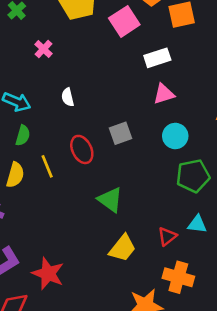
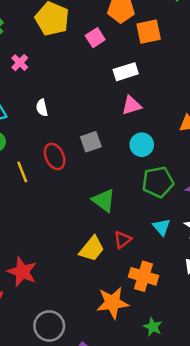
pink square: (124, 21) -> (95, 38), size x0.7
green triangle: (110, 200) -> (104, 200), moved
cyan triangle: (197, 224) -> (161, 227), turned 42
red triangle: (167, 236) -> (123, 240), moved

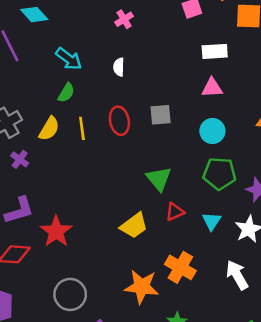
pink cross: (20, 63) -> (124, 19), moved
red triangle: (123, 240) -> (175, 212), moved

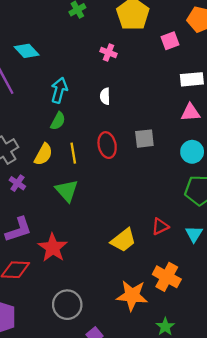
pink cross: (124, 19) -> (108, 53), turned -35
cyan arrow: (69, 59) -> (59, 90), turned -110
green triangle: (159, 179) -> (67, 191), moved

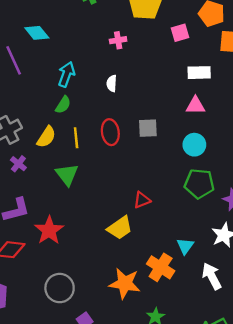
pink cross: (108, 53) -> (118, 40), turned -35
red triangle: (160, 226) -> (142, 200), moved
cyan triangle: (194, 234) -> (185, 246), moved

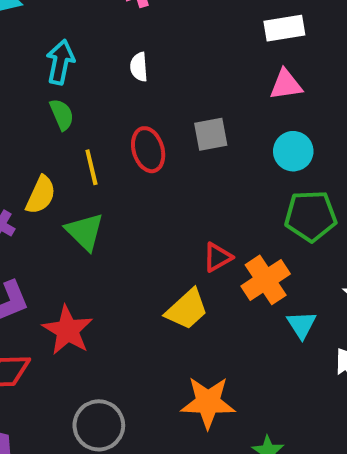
green semicircle: (63, 105) -> (62, 114), turned -48
yellow semicircle: (46, 137) -> (41, 195), moved
orange cross: (161, 267) -> (266, 280), moved, turned 32

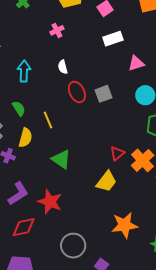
white rectangle: (284, 28) -> (113, 39), moved
green semicircle: (62, 114) -> (19, 108), moved
red ellipse: (148, 150) -> (77, 92), moved
green triangle: (85, 232) -> (61, 159), moved

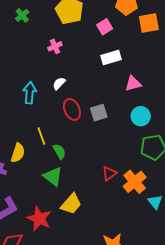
white semicircle: (63, 67) -> (59, 83), turned 56
cyan arrow: (24, 71) -> (30, 93), moved
green semicircle: (19, 108) -> (59, 151), moved
yellow trapezoid: (106, 181) -> (71, 204), moved

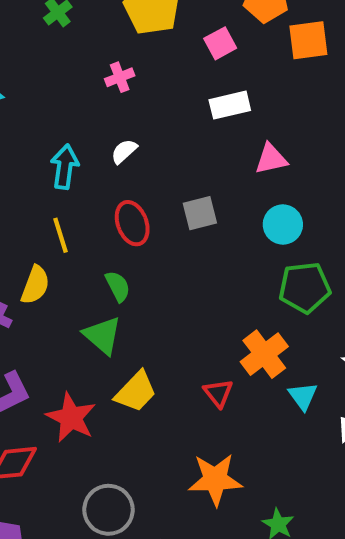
red ellipse: (72, 109) -> (132, 223), moved
yellow line: (41, 136) -> (61, 235), moved
red triangle: (109, 173) -> (218, 393), moved, turned -35

